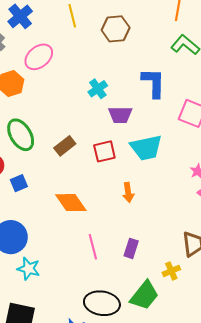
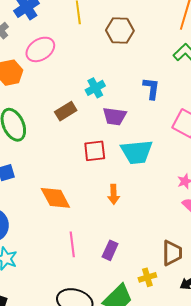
blue L-shape: (154, 83) -> (151, 88), size x0.7
brown rectangle: (65, 146) -> (66, 111), moved

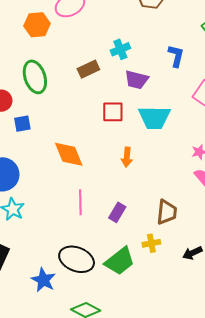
brown trapezoid: (172, 253) -> (167, 212), moved

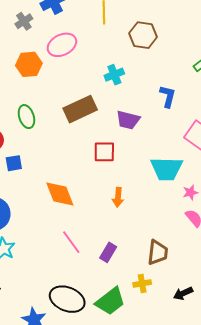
cyan cross: (120, 49) -> (114, 75), moved
brown rectangle: (88, 69) -> (80, 109), size x1.5
green ellipse: (35, 77) -> (26, 117), size x0.7
cyan trapezoid: (154, 118) -> (166, 169), moved
pink line: (80, 202) -> (71, 242), turned -35

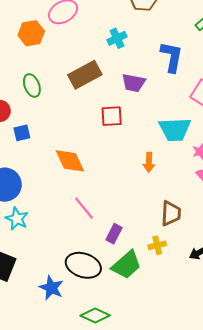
blue L-shape: (168, 96) -> (172, 57), size x1.4
orange arrow: (118, 197) -> (149, 162), moved
purple rectangle: (108, 252) -> (114, 234), moved

